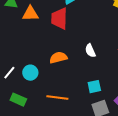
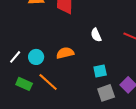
orange semicircle: (58, 58) -> (65, 53), moved
orange line: (57, 98) -> (48, 82), moved, turned 35

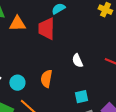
orange semicircle: (65, 53) -> (46, 79), turned -66

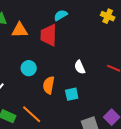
cyan circle: (17, 83) -> (29, 68), moved
cyan square: (81, 97) -> (72, 94), moved

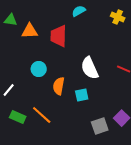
cyan semicircle: (61, 15) -> (79, 11), moved
white semicircle: (80, 67) -> (90, 68), size x1.6

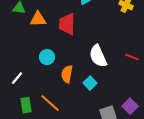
cyan square: (82, 95) -> (90, 83), turned -32
green rectangle: (18, 117) -> (26, 105), turned 56

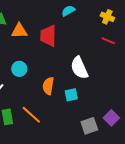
cyan circle: (47, 57) -> (19, 69), moved
red line: (132, 57) -> (108, 41), moved
cyan square: (90, 83) -> (71, 95), turned 32

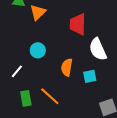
orange triangle: (19, 31) -> (38, 12), turned -42
red trapezoid: (48, 36) -> (78, 24), moved

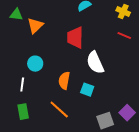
white line: (17, 71) -> (22, 85), moved, turned -32
cyan square: (90, 76) -> (87, 90), turned 32
orange line: (50, 96) -> (59, 110), moved

